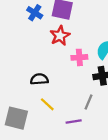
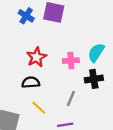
red star: (60, 36) -> (36, 57), moved
gray line: (89, 102) -> (71, 98), moved

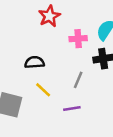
red star: (36, 57) -> (49, 16), moved

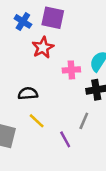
gray line: (78, 80) -> (84, 121), moved
purple line: (72, 109) -> (65, 139), turned 70

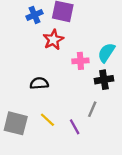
blue cross: (23, 21) -> (35, 15), turned 35
yellow line: (37, 121) -> (47, 120), moved

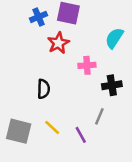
cyan semicircle: (106, 53) -> (114, 38), moved
black semicircle: (39, 83) -> (43, 89), turned 96

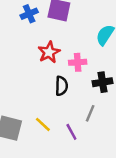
red star: (58, 43) -> (49, 52), moved
black semicircle: (43, 89) -> (61, 86), moved

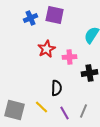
black semicircle: (61, 86) -> (57, 88), moved
gray line: (90, 113) -> (84, 111), moved

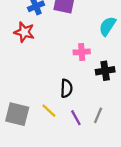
red star: (47, 49) -> (24, 32), moved, turned -30

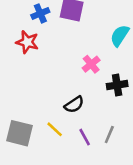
pink cross: (82, 52) -> (91, 64), turned -35
black semicircle: (66, 88) -> (74, 105), turned 54

